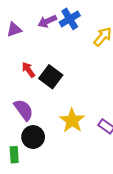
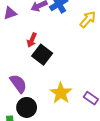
red arrow: (28, 70) -> (32, 40), moved, turned -120

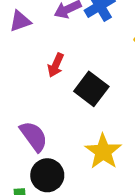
black square: (42, 55) -> (91, 89), moved

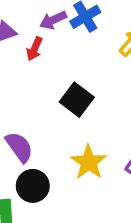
red arrow: (56, 65) -> (34, 49), moved

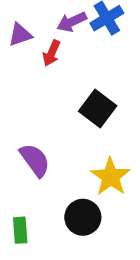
black circle: (33, 186) -> (83, 217), moved

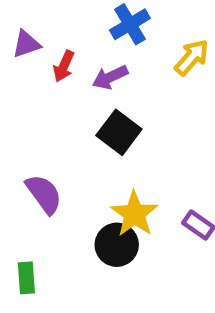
purple arrow: (72, 22) -> (110, 77), moved
black circle: (83, 217) -> (117, 245), moved

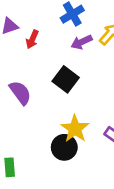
purple arrow: (110, 77) -> (82, 42), moved
purple semicircle: (44, 194) -> (20, 93), moved

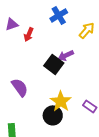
purple arrow: (82, 42) -> (66, 55), moved
purple semicircle: (20, 93) -> (20, 87), moved

